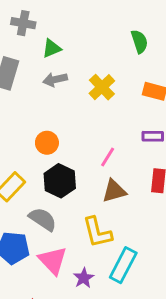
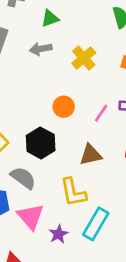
green triangle: (52, 48) -> (50, 18), moved
orange circle: (47, 143) -> (64, 107), moved
pink line: (108, 157) -> (101, 113), moved

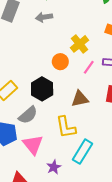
yellow cross: (84, 58) -> (80, 44), moved
gray semicircle: (23, 178) -> (28, 115), turned 102
purple star: (59, 234) -> (54, 167), moved

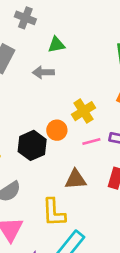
pink line: (89, 67) -> (91, 141), turned 32
black hexagon: (42, 89) -> (32, 145), moved

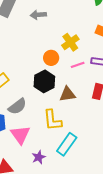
black hexagon: (32, 145) -> (44, 81), moved

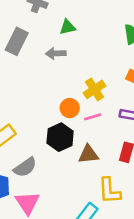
pink line: (78, 65) -> (93, 117), moved
yellow L-shape: (52, 120) -> (109, 191), moved

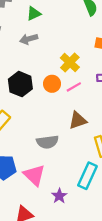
black hexagon: (60, 137) -> (20, 84), moved
gray semicircle: (25, 167) -> (47, 142), moved, turned 40

